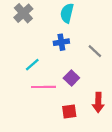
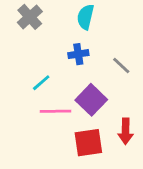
purple square: (71, 78) -> (91, 100), size x1.5
red square: (69, 111) -> (88, 143), size x1.5

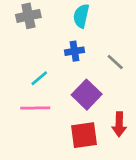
gray cross: (30, 17) -> (28, 16), turned 30
pink line: (55, 111) -> (35, 108), moved

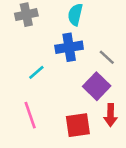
blue cross: (75, 51) -> (69, 47), size x1.5
purple square: (87, 95) -> (97, 86), moved
pink line: (35, 108) -> (30, 115), moved, turned 72

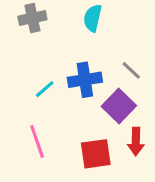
blue cross: (69, 47) -> (85, 80), moved

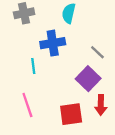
blue cross: (85, 80) -> (53, 43), moved
cyan line: (45, 89) -> (33, 66), turned -56

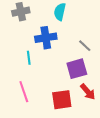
purple square: (88, 79) -> (77, 69), turned 30
red arrow: (101, 105) -> (88, 92), turned -42

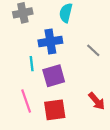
purple square: (77, 69) -> (54, 76), moved
red square: (62, 100) -> (55, 110), moved

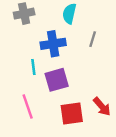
gray line: (93, 50) -> (93, 39), moved, turned 64
red square: (55, 110) -> (72, 113), moved

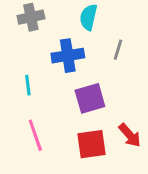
cyan line: (33, 67) -> (28, 85), moved
purple square: (57, 80) -> (90, 98), moved

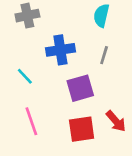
cyan semicircle: (88, 17) -> (101, 16), moved
gray line: (118, 50) -> (104, 55), moved
cyan line: (28, 85) -> (25, 76), turned -36

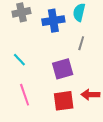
blue cross: (60, 50) -> (53, 21), moved
red arrow: (116, 121) -> (90, 95), turned 132

